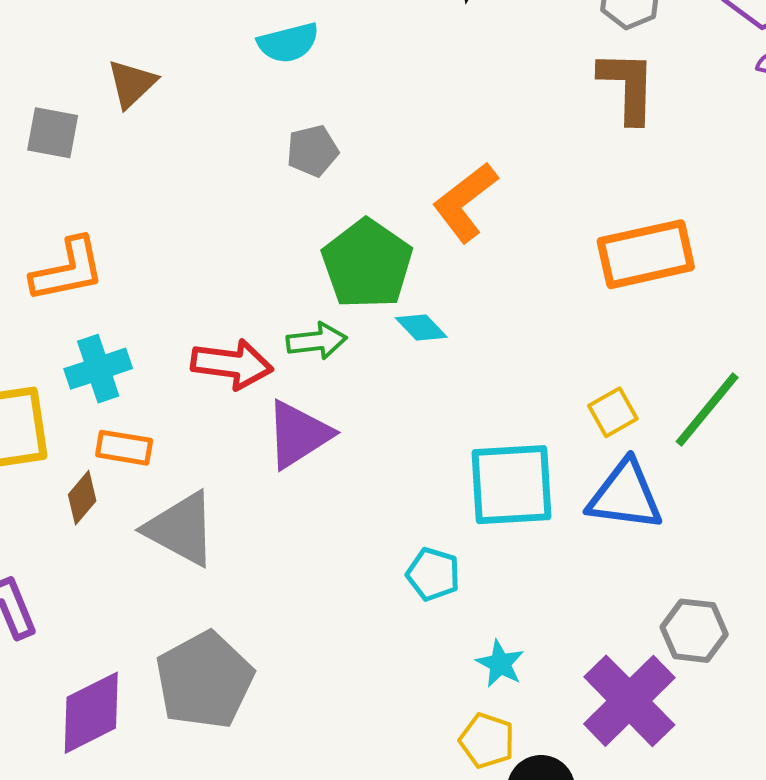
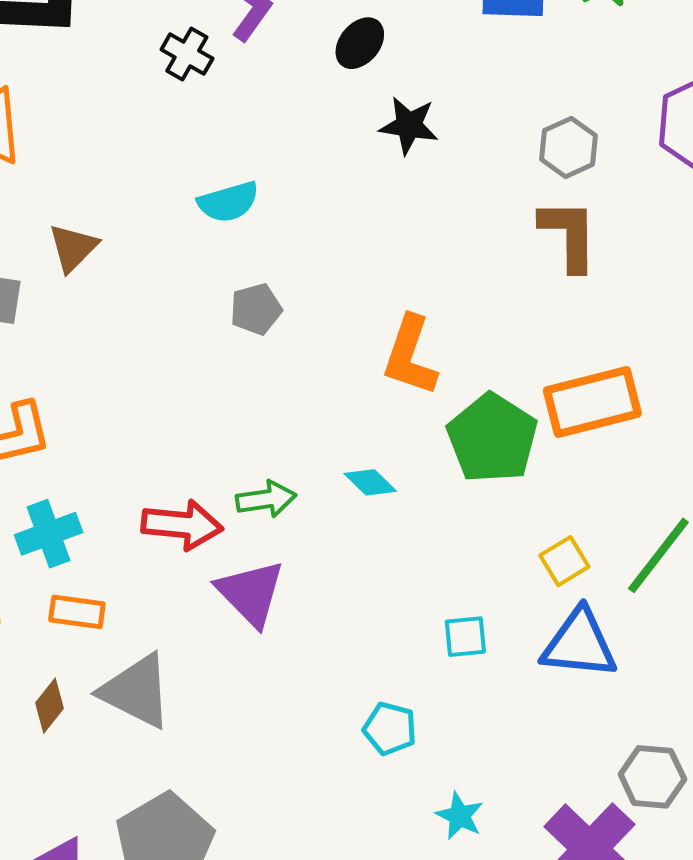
orange L-shape: (465, 202) -> (410, 356), turned -32
green pentagon: (367, 264) -> (492, 438), moved
purple triangle: (298, 434) -> (251, 593), turned -40
cyan square: (512, 485) -> (465, 637), size x0.5
brown diamond: (82, 498) -> (49, 706), moved

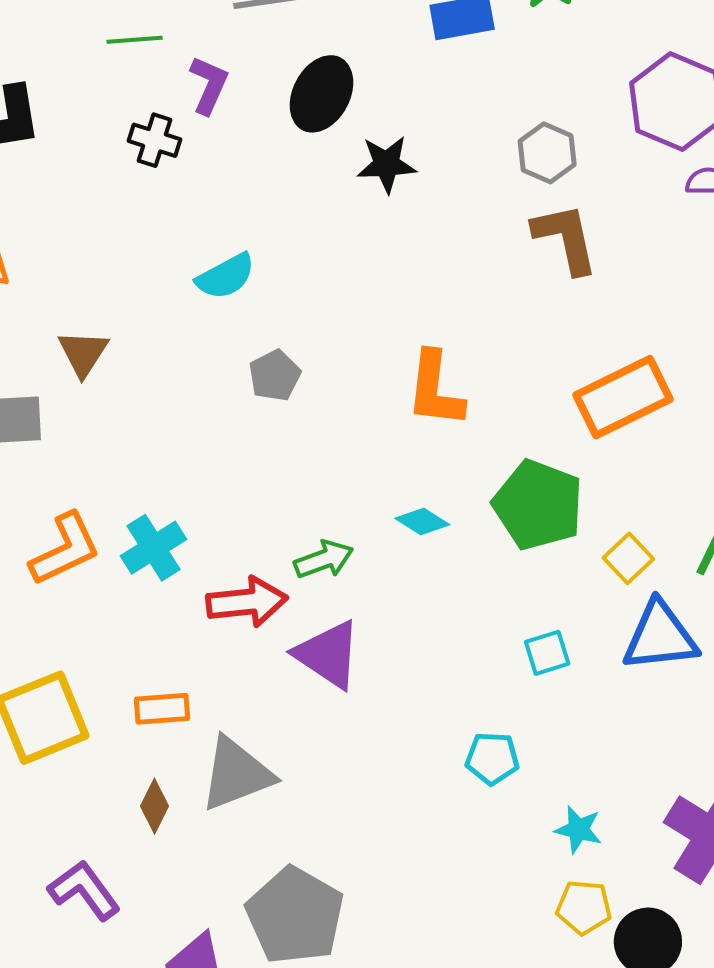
black ellipse: (360, 43) -> (321, 94), size x1.4
green pentagon: (492, 438) -> (538, 505), moved
cyan cross: (49, 534) -> (154, 548), moved
gray triangle: (136, 691) -> (236, 774), turned -36

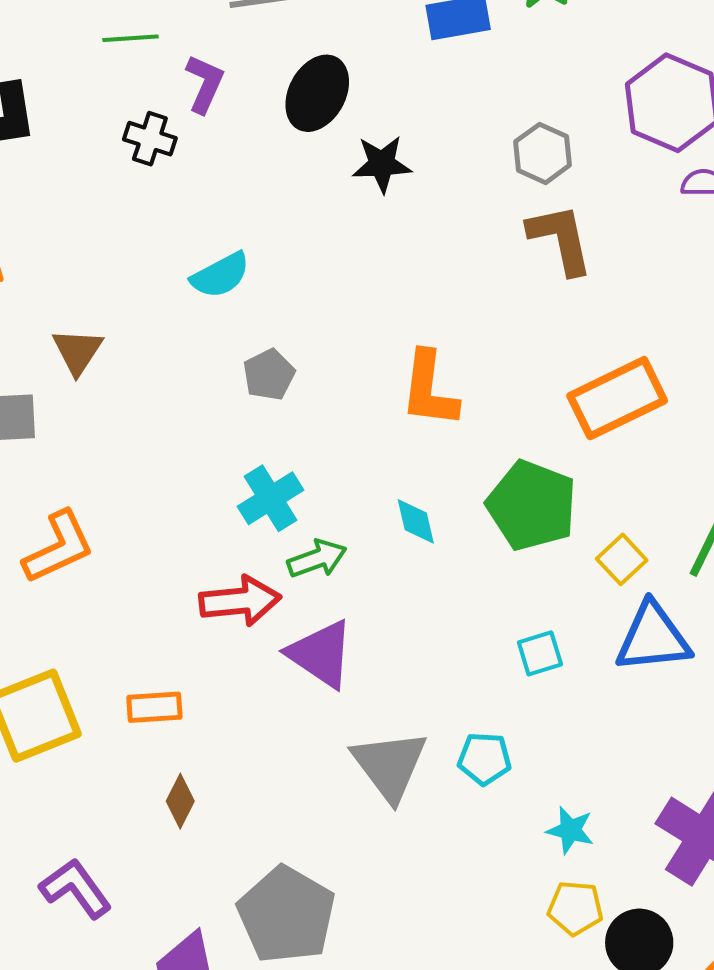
cyan diamond: (422, 522) -> (416, 521), turned 44
cyan cross: (154, 548) -> (271, 498), moved
gray triangle: (236, 774) -> (390, 765), moved, turned -46
brown diamond: (154, 806) -> (180, 801), moved

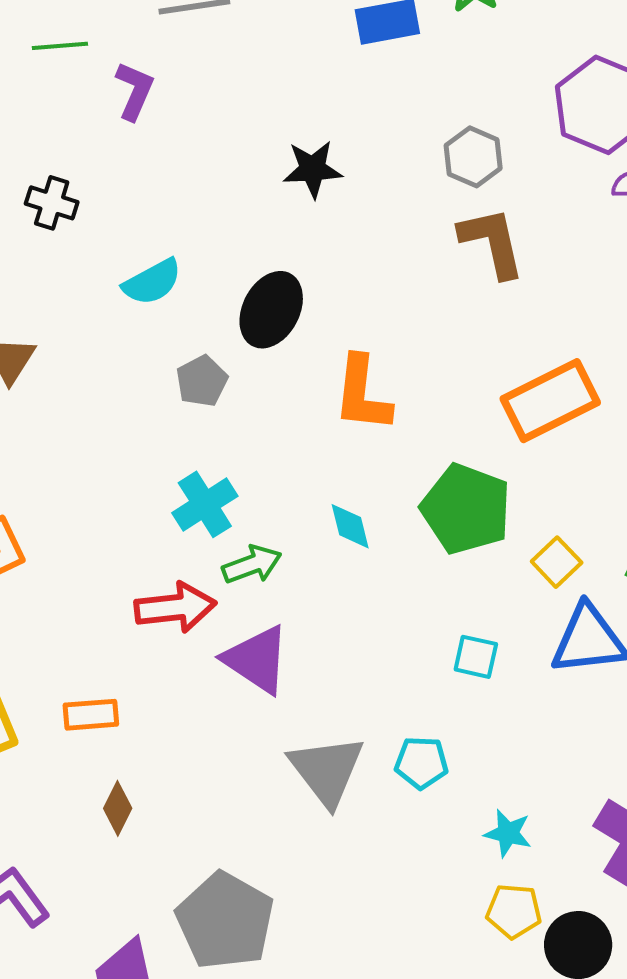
black ellipse: (317, 93) -> (271, 310), moved
black cross: (150, 139) -> (52, 203), moved
cyan square: (540, 653) -> (476, 657), turned 30

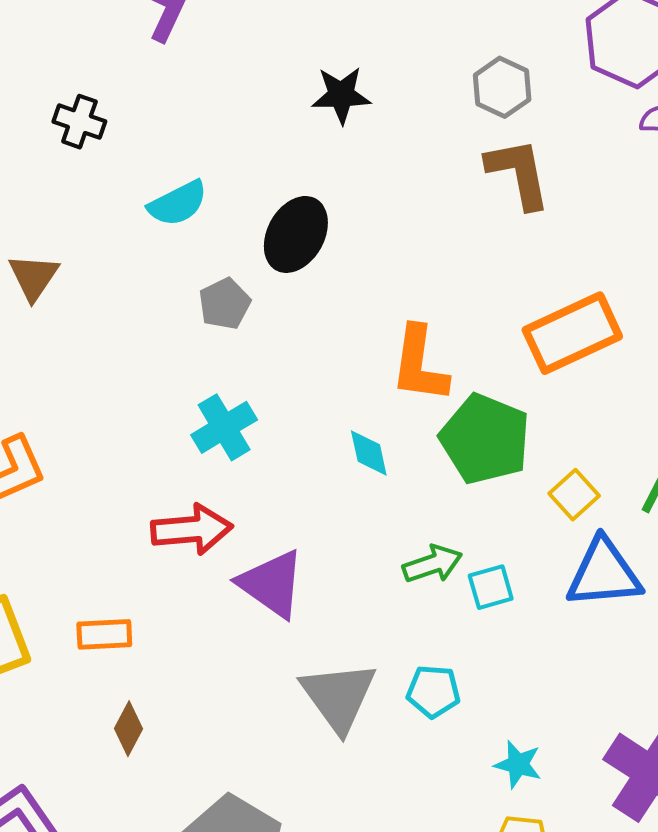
orange L-shape: (362, 394) -> (419, 364), moved
green arrow: (252, 565) -> (433, 564), moved
cyan square: (476, 657) -> (491, 587), turned -30

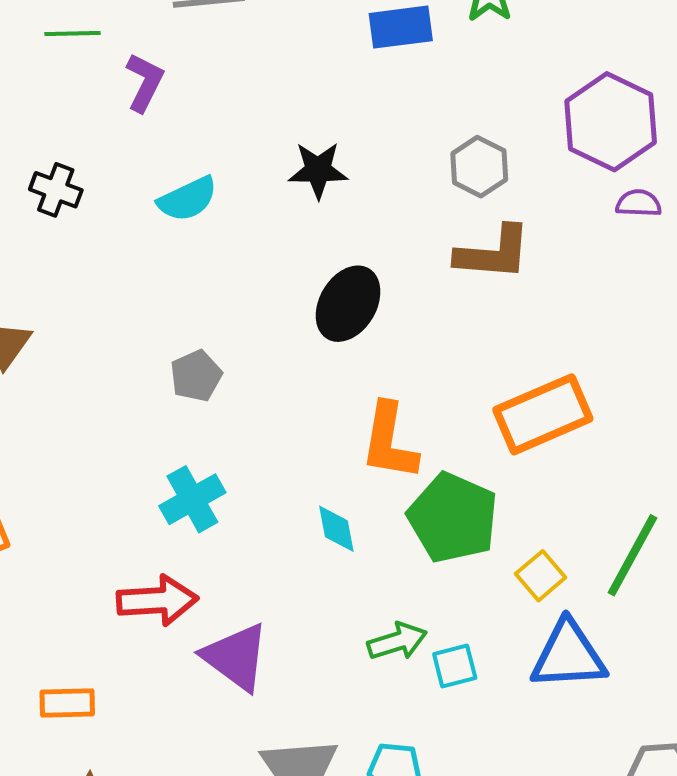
brown L-shape: (518, 173) -> (493, 253), turned 104
cyan semicircle: (178, 203) -> (188, 199), moved
black ellipse: (296, 234) -> (348, 304), moved

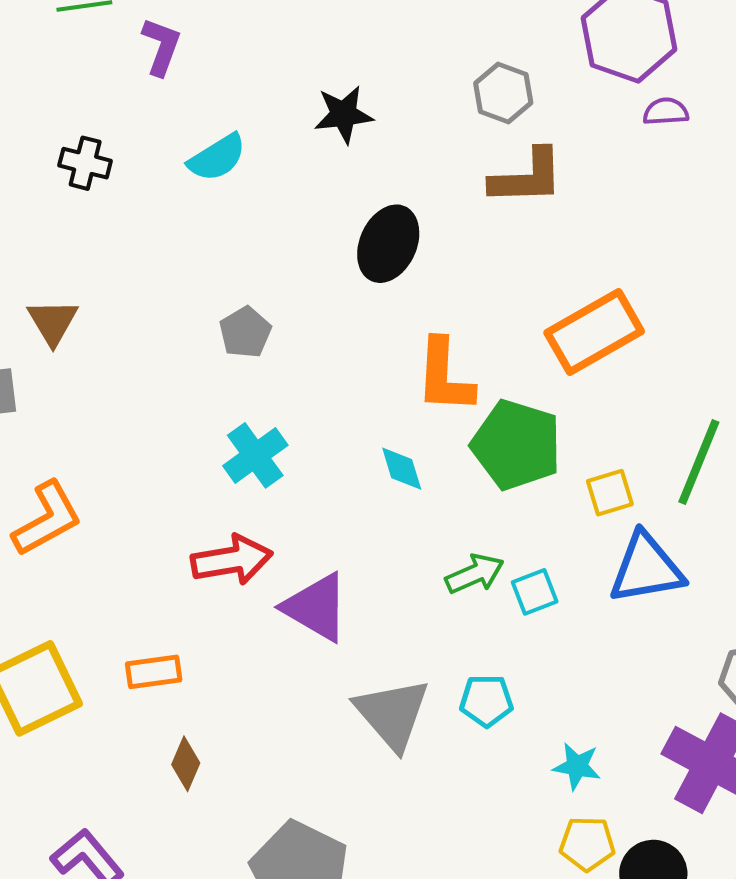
yellow square: (541, 576) -> (610, 493), turned 30

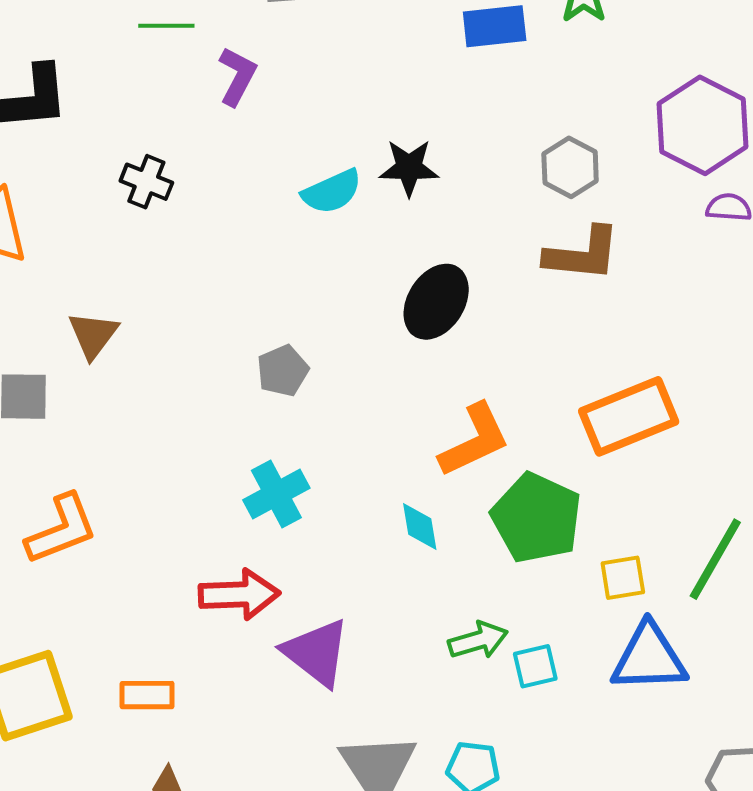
cyan semicircle: (217, 158) -> (332, 192), moved
orange L-shape: (445, 376) -> (474, 440), turned -126

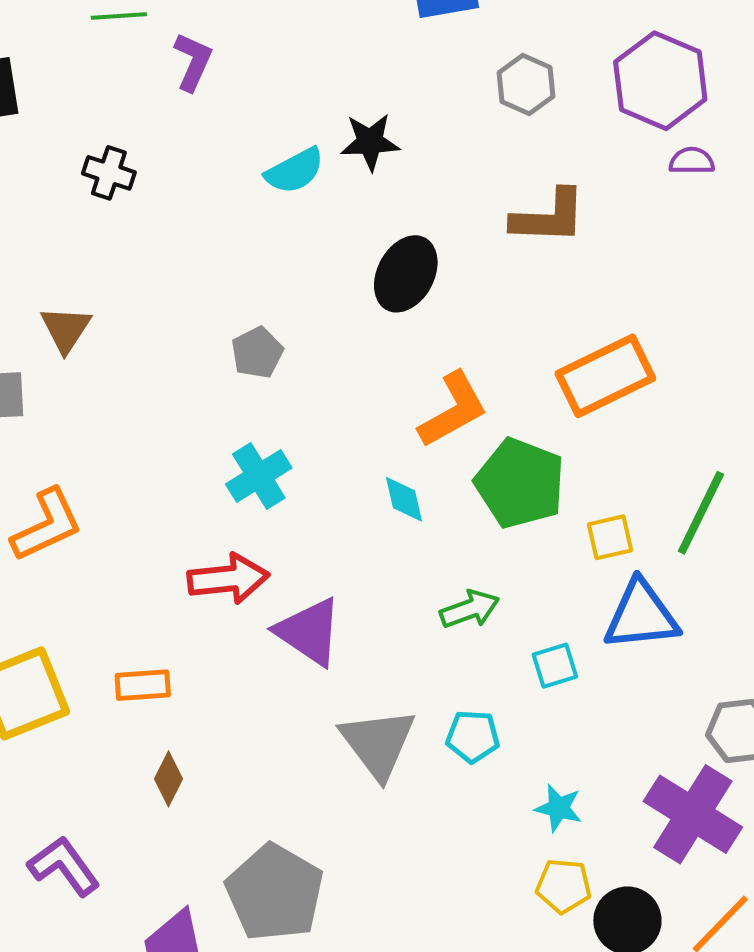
gray hexagon: (570, 167) -> (526, 85), moved
cyan square: (535, 666) -> (555, 666), moved

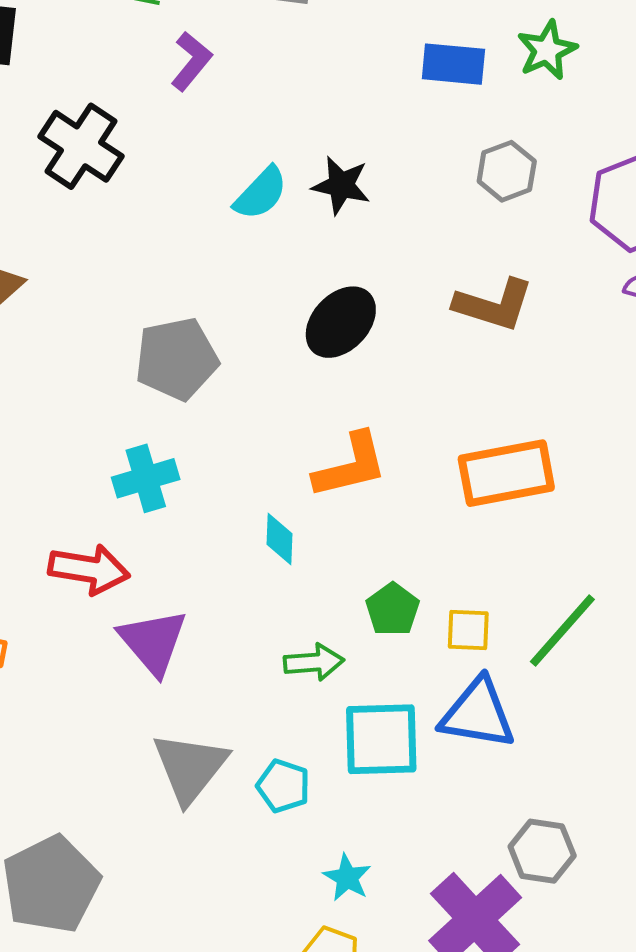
cyan semicircle: (295, 171) -> (261, 193), turned -34
black cross: (109, 173) -> (81, 146), size x1.6
gray pentagon: (257, 353) -> (177, 359), size x1.6
green pentagon: (520, 483) -> (393, 609), moved, size x0.6
cyan square: (555, 666) -> (381, 739), size x1.8

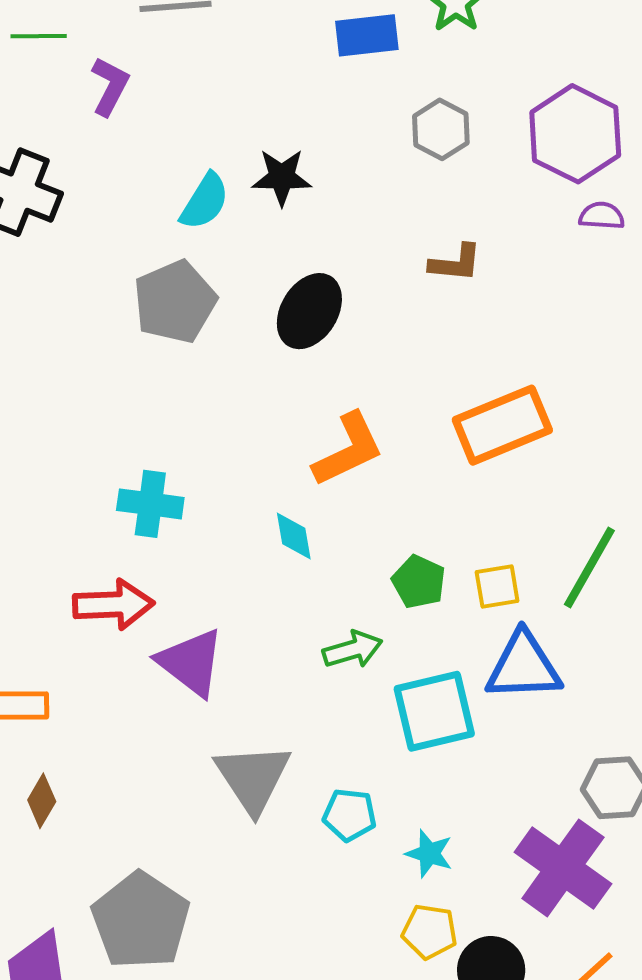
brown L-shape: (494, 305) -> (455, 263), size x0.7
gray pentagon: (177, 359) -> (175, 302), moved
cyan cross: (146, 478) -> (150, 504), turned 36
cyan pentagon: (283, 786) -> (350, 815), moved

